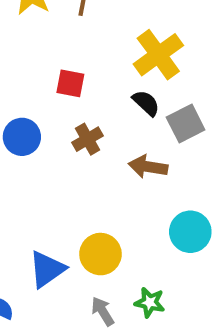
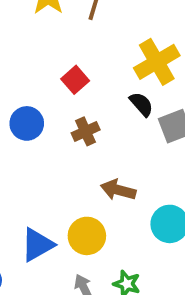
red square: (70, 83) -> (75, 80), turned 32
brown arrow: (148, 167) -> (118, 190), moved

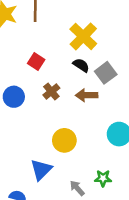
brown arrow: (118, 190) -> (87, 95), moved
yellow circle: (87, 236) -> (64, 140), moved

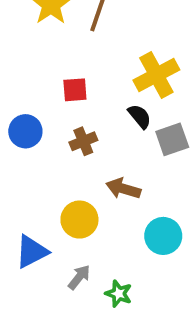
red square: (36, 61) -> (75, 90), turned 35
brown arrow: (87, 95) -> (123, 189), moved
gray arrow: (77, 188) -> (79, 277), moved, turned 63

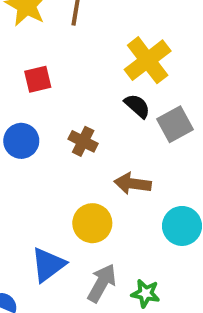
red square: (75, 90) -> (38, 79), moved
brown cross: (83, 141) -> (83, 141), turned -32
gray arrow: (79, 277) -> (102, 283), size x1.4

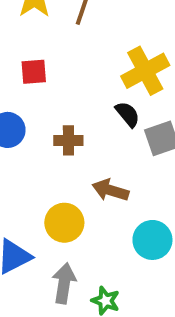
brown cross: (83, 141) -> (68, 140), turned -36
gray arrow: (102, 283) -> (64, 283), turned -30

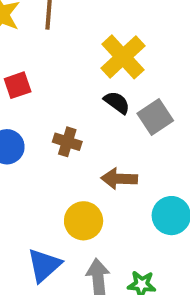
brown cross: (68, 140) -> (67, 142), turned 32

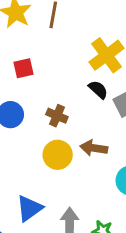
yellow circle: (84, 221) -> (58, 155), moved

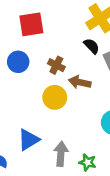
red square: (23, 68) -> (31, 24), size x1.5
brown arrow: (94, 148) -> (80, 82), moved

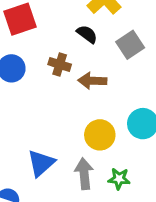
black semicircle: (92, 46) -> (87, 34), moved
yellow circle: (55, 97) -> (100, 135), moved

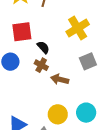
black semicircle: (87, 34) -> (43, 47), moved

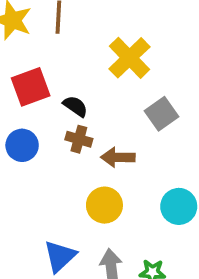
yellow circle: (58, 114) -> (104, 205), moved

